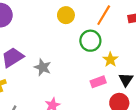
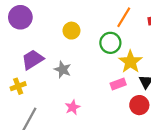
yellow circle: (66, 15) -> (71, 31), moved
yellow star: (110, 60) -> (130, 62), size x1.5

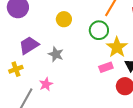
pink star: (73, 107) -> (46, 84), moved

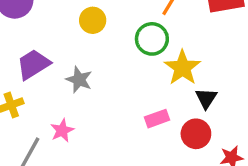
pink rectangle: (106, 67) -> (157, 119), moved

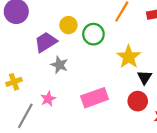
green circle: (152, 39) -> (93, 34), moved
purple trapezoid: (33, 64) -> (46, 42), moved
pink rectangle: (157, 119) -> (95, 98), moved, size x1.6

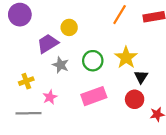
green circle: (93, 34) -> (93, 61), moved
yellow cross: (14, 82) -> (26, 81), moved
gray line: (25, 116) -> (28, 113), turned 60

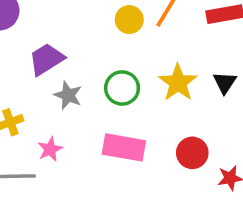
yellow circle: (69, 27) -> (129, 20), moved
black triangle: (141, 77) -> (225, 83), moved
pink rectangle: (94, 96) -> (124, 147), turned 30

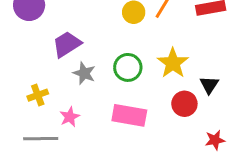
black triangle: (225, 83) -> (209, 85), moved
red circle: (192, 153) -> (184, 104), moved

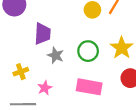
purple trapezoid: (67, 44) -> (43, 34), turned 125

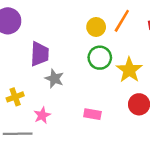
green circle: (88, 51) -> (100, 58), moved
pink rectangle: (89, 87) -> (92, 114), size x0.6

